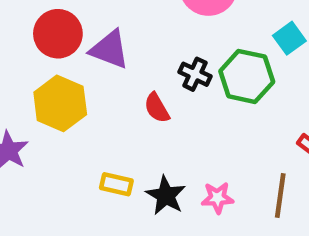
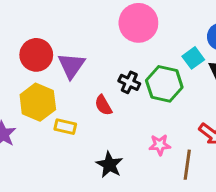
purple triangle: (110, 49) -> (71, 66), turned 44
yellow rectangle: (116, 184) -> (65, 127), moved
pink star: (217, 198) -> (160, 145), moved

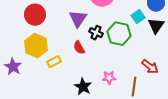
purple triangle: (71, 66) -> (78, 19), moved
yellow rectangle: (65, 127) -> (54, 62), turned -40
pink star: (160, 145) -> (109, 78), moved

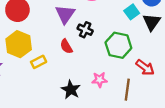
green hexagon: (119, 34) -> (118, 45), moved

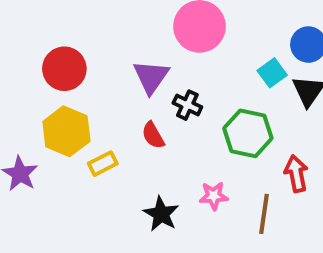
red arrow: (145, 67) -> (296, 174), turned -138

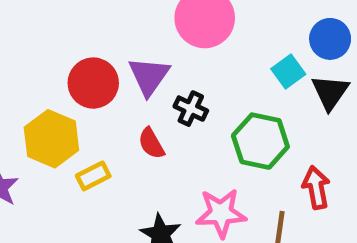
red circle: (64, 69) -> (93, 83), moved
pink star: (214, 196) -> (221, 213), size x1.5

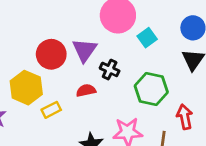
cyan square: (288, 71) -> (147, 38), moved
red semicircle: (151, 143) -> (86, 90), turned 108

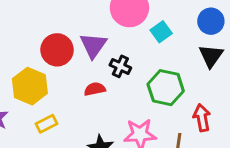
yellow rectangle: (51, 110) -> (46, 124), moved

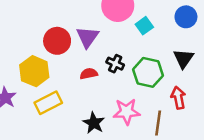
black triangle: (211, 56) -> (183, 59), moved
black cross: (120, 66) -> (115, 64), moved
yellow rectangle: (46, 124) -> (48, 103), size x1.5

